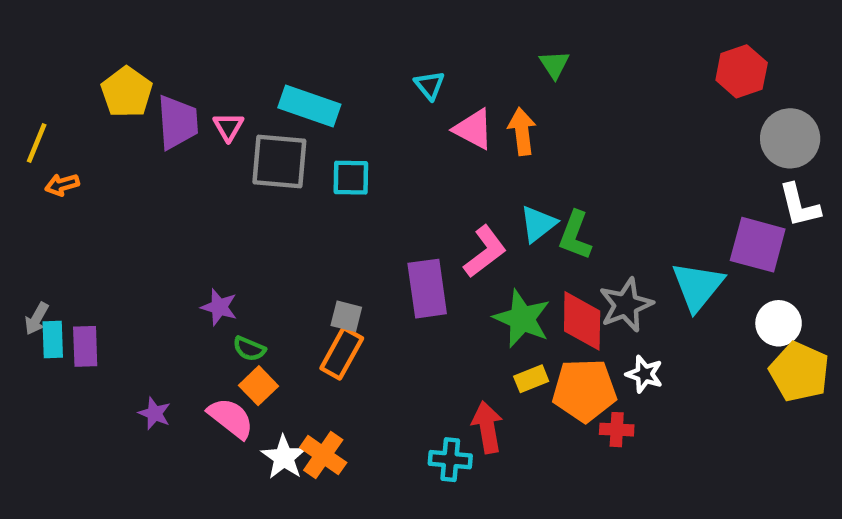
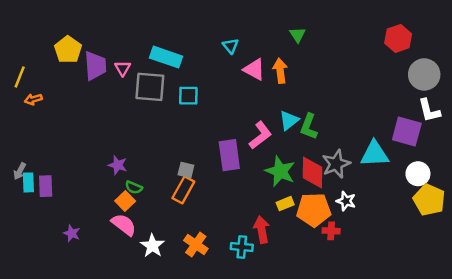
cyan triangle: (698, 286) -> (375, 154), turned 48
orange square: (258, 386) -> (125, 201), moved
purple star: (154, 413) -> (72, 233), moved
orange cross: (323, 455) -> (196, 244), moved

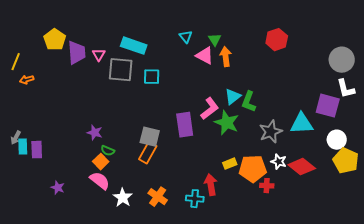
green triangle: (298, 35) -> (215, 40), moved
red hexagon: (398, 38) -> (277, 40), moved
gray square: (186, 170) -> (150, 137), size x1.5
green star: (280, 171) -> (227, 123), moved
red diamond: (312, 172) -> (302, 167), moved, turned -52

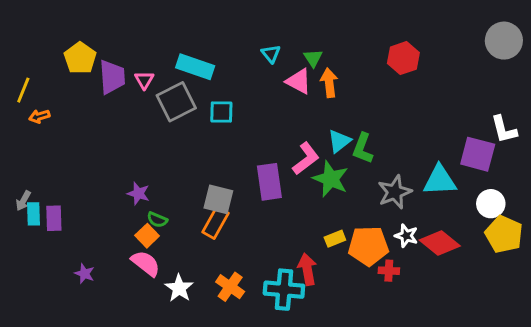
gray circle: (342, 60) -> (504, 41), moved
gray square: (121, 70) -> (176, 102), turned -32
cyan cross: (195, 199) -> (284, 290), size x1.5

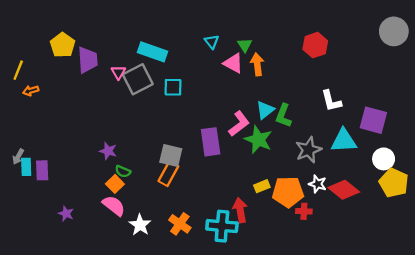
pink triangle: (144, 80) -> (118, 72), moved
white L-shape: (504, 129) -> (331, 101), moved

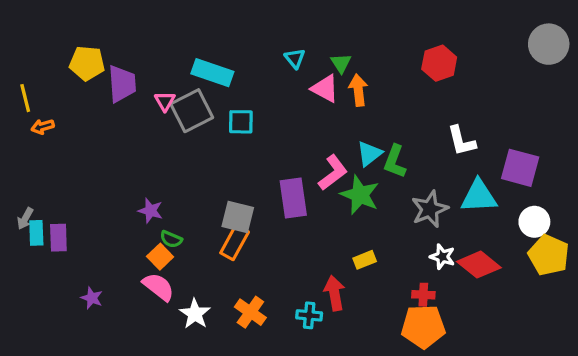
yellow pentagon: (63, 45) -> (87, 63), turned -30
yellow line: (18, 70) -> (25, 98), turned -36
orange pentagon: (288, 192) -> (423, 326), moved
cyan cross: (222, 226) -> (309, 315), size x0.6

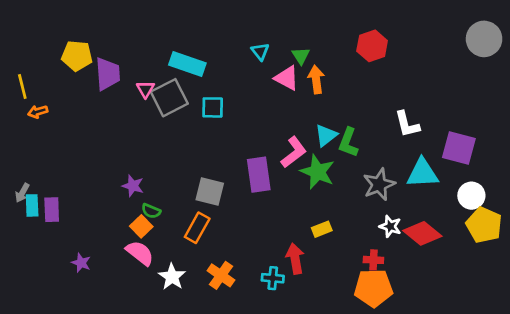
red hexagon: (439, 63) -> (372, 46), moved
orange rectangle: (235, 242) -> (197, 228), moved

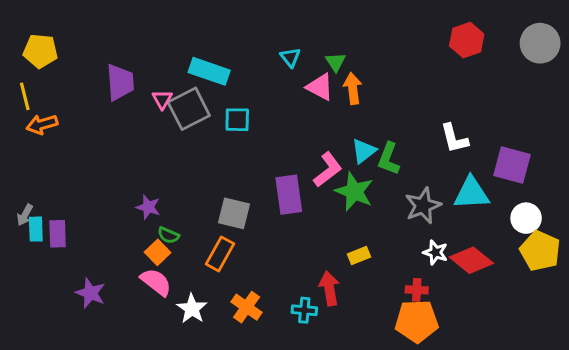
red hexagon: (372, 46) -> (467, 40), moved
yellow pentagon: (77, 56) -> (40, 51), moved
orange arrow: (38, 112) -> (42, 124), size x1.4
purple star: (81, 263) -> (90, 293), size x1.4

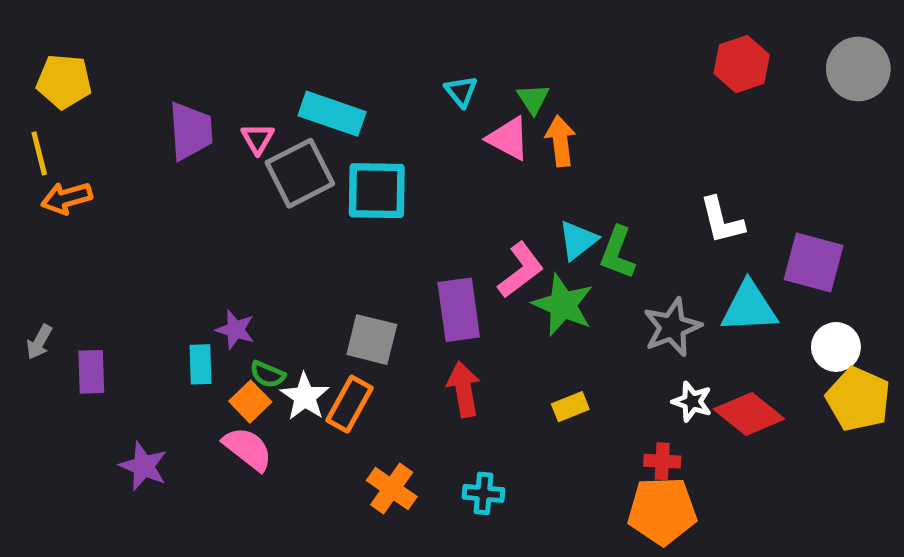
pink triangle: (162, 99) -> (258, 138), moved
cyan square: (237, 120) -> (377, 191), size x1.5
cyan rectangle: (36, 229) -> (201, 364), moved
red arrow: (329, 288) -> (464, 389), moved
white star: (192, 309) -> (305, 397), moved

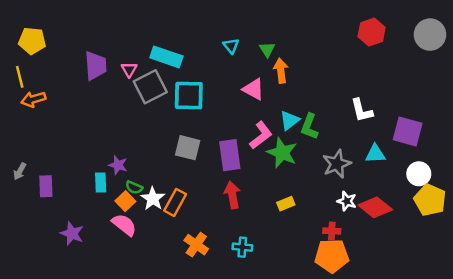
pink triangle: (508, 138) -> (253, 89), moved
cyan triangle: (749, 307) -> (375, 154), size x0.7
gray square: (372, 340) -> (188, 148), moved

